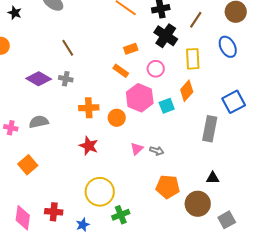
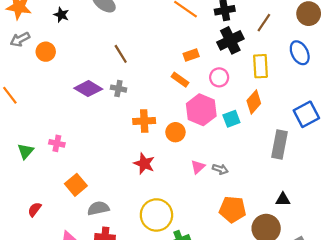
black cross: (166, 36) -> (230, 40), turned 30
gray semicircle: (39, 122) -> (98, 208), moved

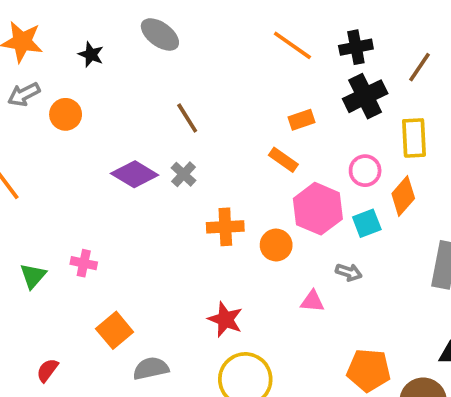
pink circle: (219, 77) -> (365, 171), moved
gray cross: (118, 89) -> (184, 174), turned 32
red star: (144, 164) -> (225, 319), moved
pink triangle: (198, 167) -> (312, 301), turned 48
gray arrow: (220, 169) -> (349, 272), moved

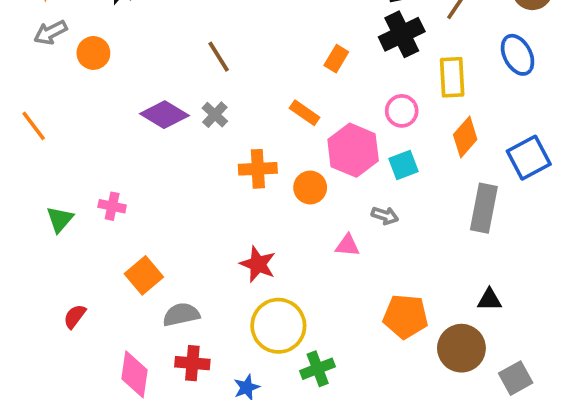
orange rectangle: (302, 120) -> (336, 59), turned -40
orange rectangle: (283, 160) -> (305, 113), moved
orange diamond: (403, 196) -> (465, 137), moved

